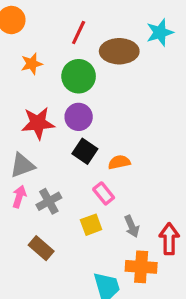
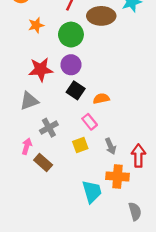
pink arrow: (19, 197) -> (27, 146), moved

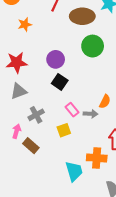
green circle: (71, 35) -> (93, 46), moved
red star: (41, 69) -> (17, 62), moved
orange semicircle: (101, 99) -> (105, 101), moved, turned 128
gray arrow: (111, 146) -> (90, 114), moved, turned -64

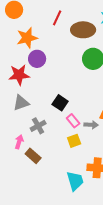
orange star: (25, 24) -> (27, 38), size x1.5
purple circle: (56, 59) -> (37, 59), moved
black square: (60, 82) -> (60, 103), moved
yellow square: (64, 130) -> (74, 141), moved

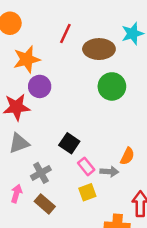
brown rectangle: (33, 156) -> (45, 204), moved

